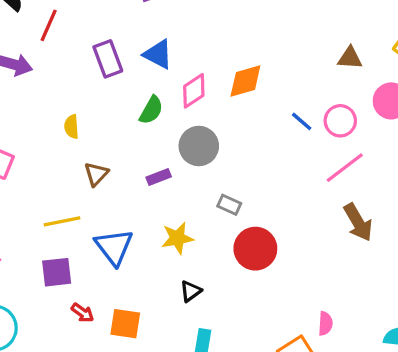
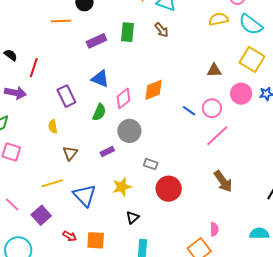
purple rectangle: (108, 59) -> (66, 96), moved
brown arrow: (358, 222) -> (223, 181), moved
purple square: (57, 272) -> (41, 215), moved, turned -30

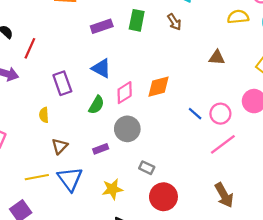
brown triangle: (214, 70) -> (217, 57), moved
blue triangle: (85, 195) -> (70, 179), moved

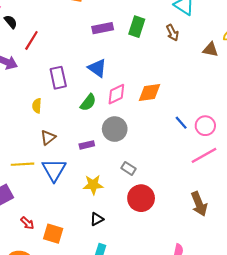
brown triangle: (217, 57) -> (210, 50), moved

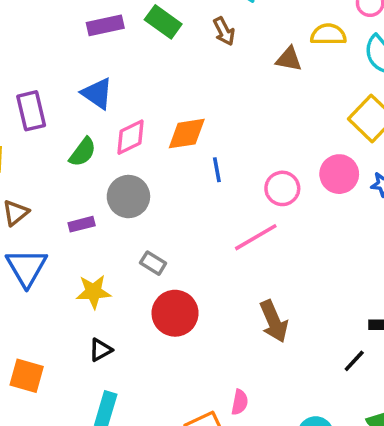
green rectangle: (137, 27) -> (163, 22), turned -72
blue line: (181, 123) -> (217, 170), moved, turned 32
pink line: (204, 155) -> (256, 237), moved

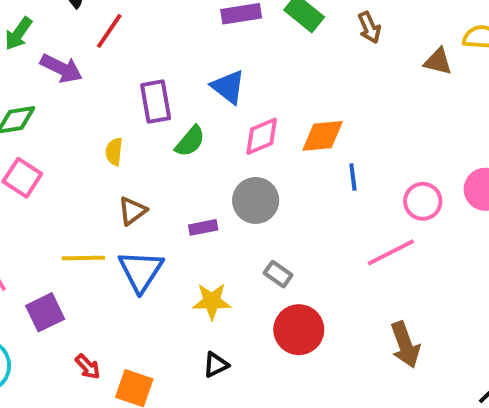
green semicircle: (83, 152) -> (190, 141), moved

